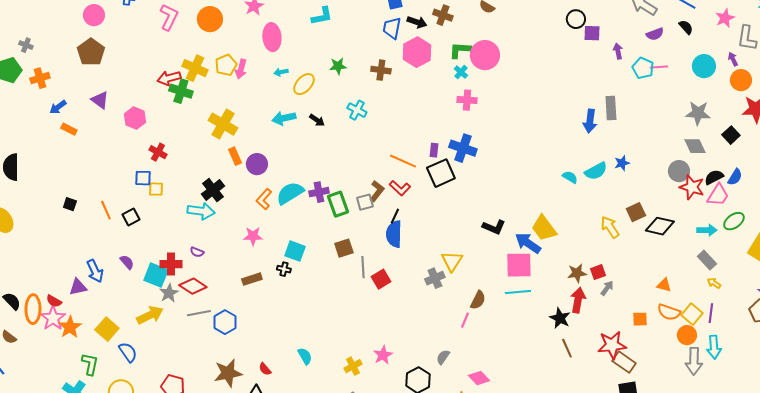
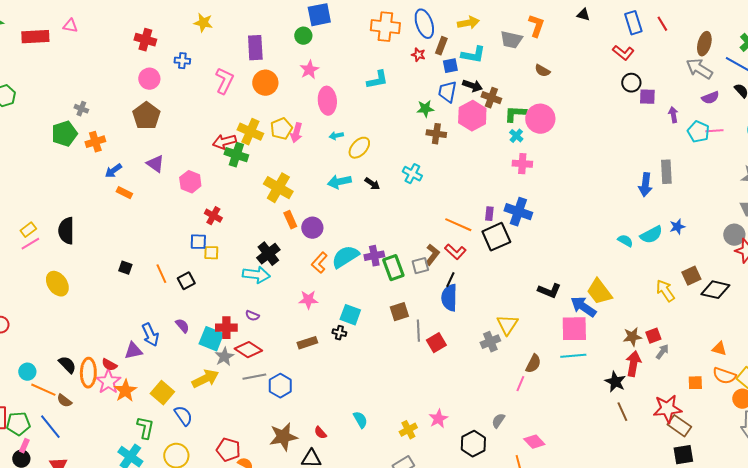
brown cross: (443, 15) -> (491, 98), moved
green star: (338, 66) -> (425, 109), moved

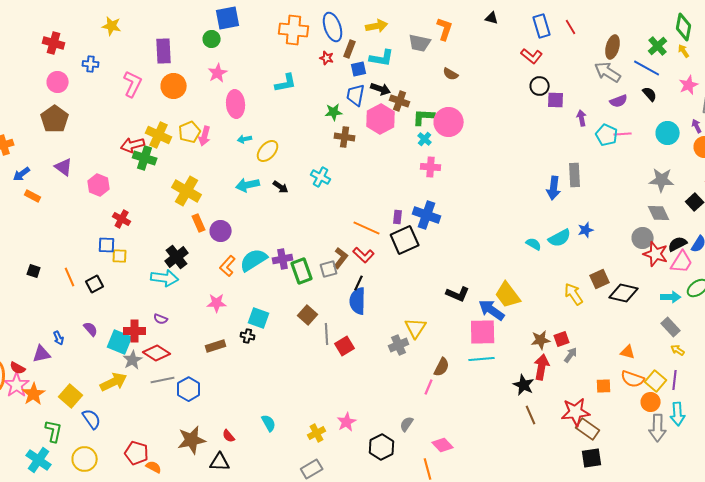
brown square: (399, 312) -> (308, 315), turned -30
blue arrow: (150, 335) -> (59, 338), size x0.6

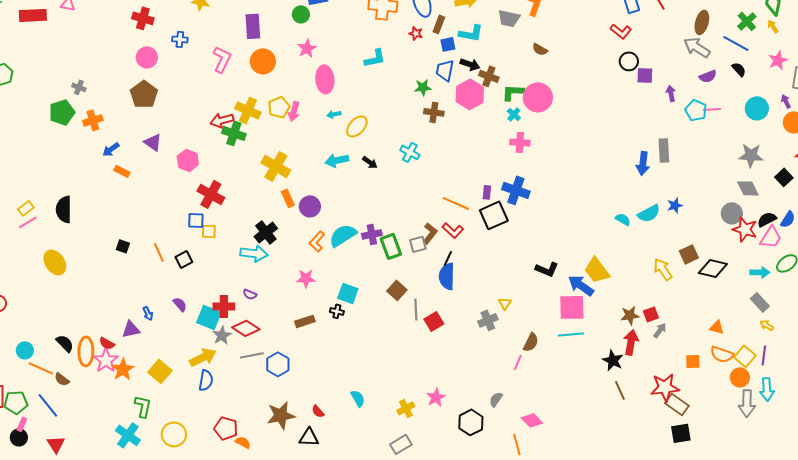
red cross: (122, 219) -> (211, 194), size x1.5
yellow triangle: (416, 328) -> (505, 303), size x0.6
blue semicircle: (92, 419) -> (206, 380), moved, turned 45

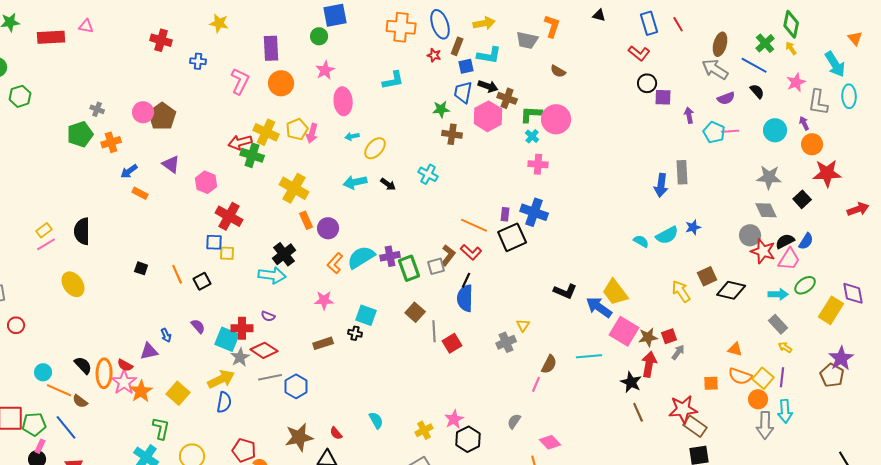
pink circle: (147, 57) -> (143, 112), moved
pink square: (572, 307) -> (624, 331), moved, turned 32
black hexagon: (471, 422) -> (468, 439), moved

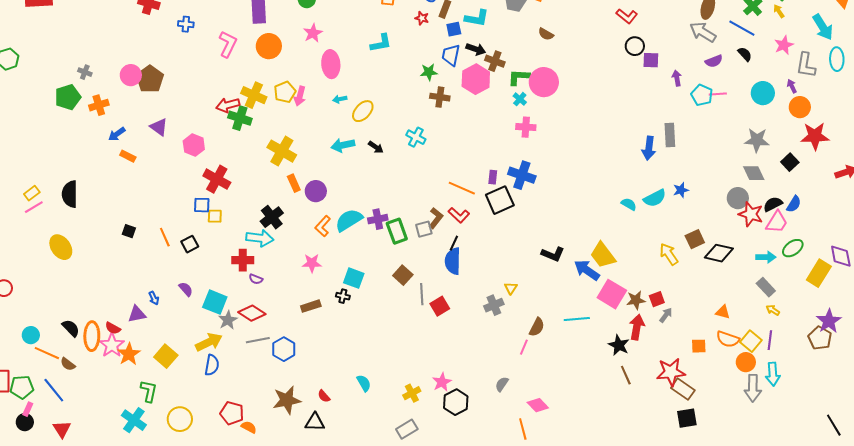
red cross: (242, 328) -> (243, 260), moved

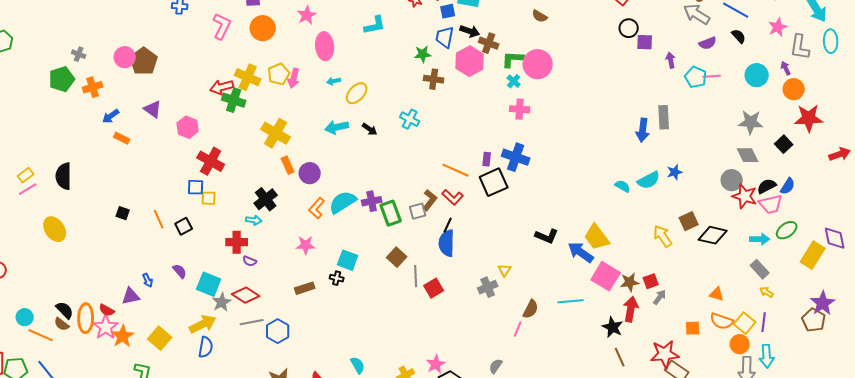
pink trapezoid: (777, 222) -> (771, 204), turned 45
cyan arrow: (260, 238) -> (254, 220), size x0.6
brown semicircle: (68, 364) -> (62, 324), moved

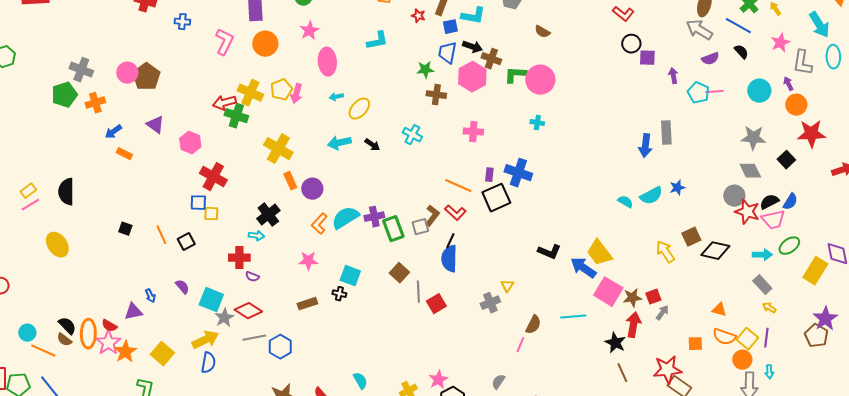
gray cross: (79, 54) -> (81, 70), size x1.6
cyan cross: (514, 81) -> (537, 123), moved, turned -32
pink cross: (520, 109) -> (473, 132), moved
cyan arrow: (767, 356) -> (769, 372), size x0.6

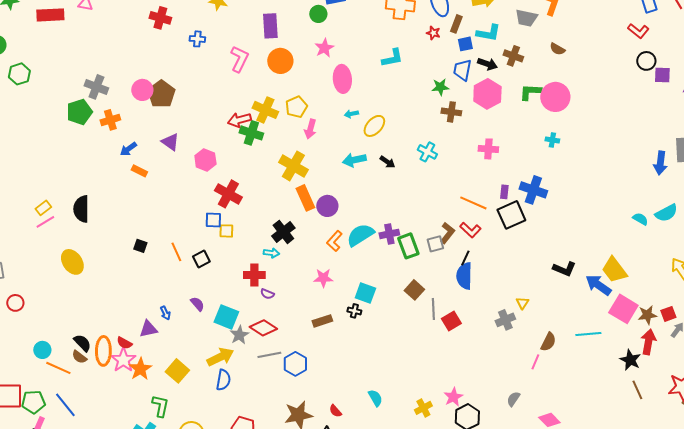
brown cross: (491, 59) -> (513, 56), moved
pink arrow: (296, 94) -> (310, 129), moved
orange rectangle: (290, 181) -> (305, 198), size x1.4

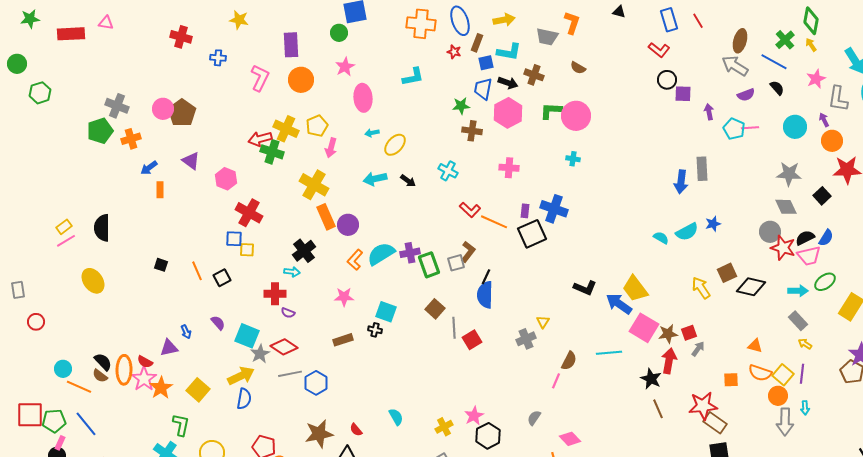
orange rectangle: (139, 171) -> (160, 190), turned 63
red L-shape: (470, 230) -> (470, 210), moved

